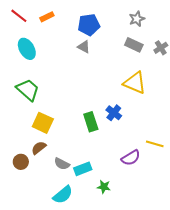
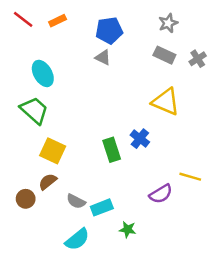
cyan ellipse: (27, 49) -> (43, 73), moved

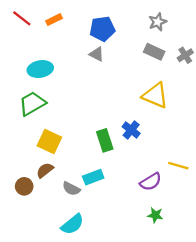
cyan ellipse: (43, 73) -> (40, 69), turned -70
green trapezoid: (34, 110) -> (32, 104), turned -72
cyan rectangle: (102, 207) -> (93, 177), moved
green star: (128, 230) -> (155, 215), moved

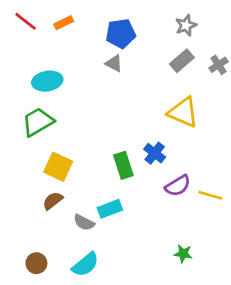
gray rectangle: (154, 52) -> (182, 61), turned -66
purple semicircle: (151, 182) -> (178, 186), moved
brown circle: (24, 186) -> (36, 263), moved

